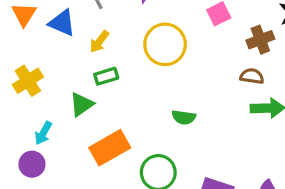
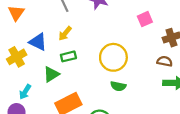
blue triangle: (62, 23) -> (38, 42), moved
yellow circle: (165, 44) -> (113, 57), moved

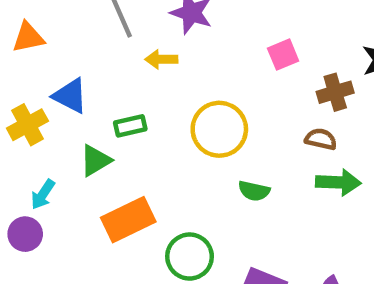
orange triangle: (16, 13) -> (28, 37), turned 42
yellow arrow: (65, 33) -> (161, 59), moved, turned 48
green semicircle: (118, 86) -> (254, 191), moved

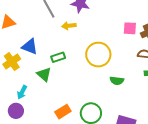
pink square: (283, 55) -> (130, 28), moved, turned 32
green triangle: (95, 160) -> (44, 74), turned -42
orange rectangle: (128, 220) -> (63, 112), moved, size x0.7

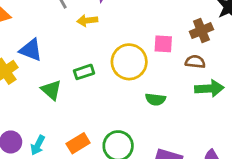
pink square: (130, 28) -> (163, 44), moved
green rectangle: (58, 57) -> (84, 72), moved
cyan arrow: (22, 92) -> (38, 145), moved

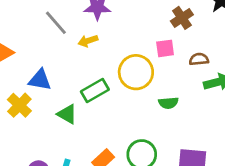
brown cross: (201, 31) -> (182, 18), moved
green rectangle: (84, 72) -> (95, 91), size x1.4

